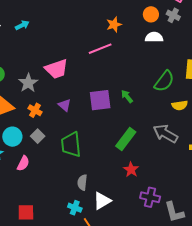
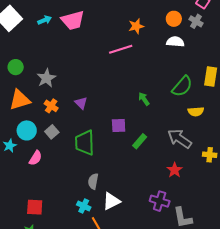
pink trapezoid: (57, 69) -> (73, 20), moved
purple square: (100, 100) -> (119, 126), moved, size x0.7
green rectangle: (126, 139) -> (140, 141), size x0.7
red star: (131, 170) -> (175, 170), moved

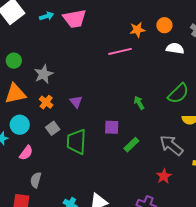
orange circle: (174, 19) -> (164, 25), moved
gray square: (52, 132) -> (53, 128), moved
gray semicircle: (93, 181) -> (36, 180), moved

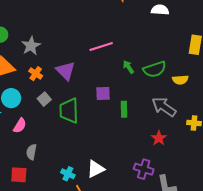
pink line: (120, 51) -> (101, 47), moved
green semicircle: (178, 93) -> (155, 69), moved, turned 30
purple triangle: (76, 102) -> (66, 71), size x1.5
green rectangle: (131, 145) -> (124, 109), turned -42

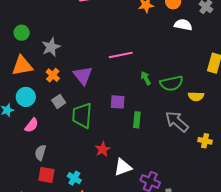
red star: (159, 138) -> (103, 149), moved
white triangle: (96, 169) -> (123, 167), moved
red square: (19, 175) -> (46, 175), moved

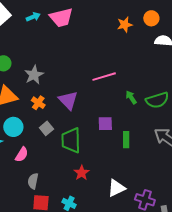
red star: (103, 149) -> (82, 173), moved

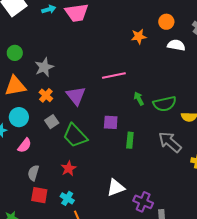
orange star: (125, 25) -> (139, 36), moved
green trapezoid: (71, 140) -> (75, 136), turned -48
red star: (82, 173) -> (69, 168), moved

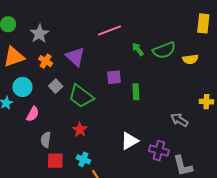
gray arrow: (170, 142) -> (179, 120), moved, size x0.7

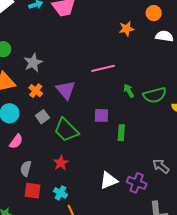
purple cross: (159, 151) -> (137, 183), moved

